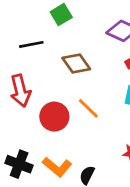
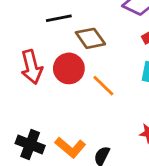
black line: (31, 44) -> (59, 18), moved
red circle: (54, 117) -> (69, 68), moved

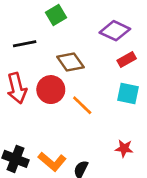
black line: (59, 18) -> (25, 44), moved

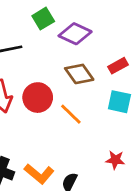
purple diamond: (115, 31) -> (75, 34), moved
brown diamond: (70, 62) -> (79, 74), moved

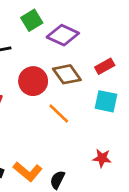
red circle: (38, 98) -> (33, 81), moved

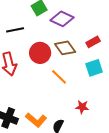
cyan square: (106, 101) -> (94, 68), turned -30
red star: (102, 158) -> (82, 107), moved

